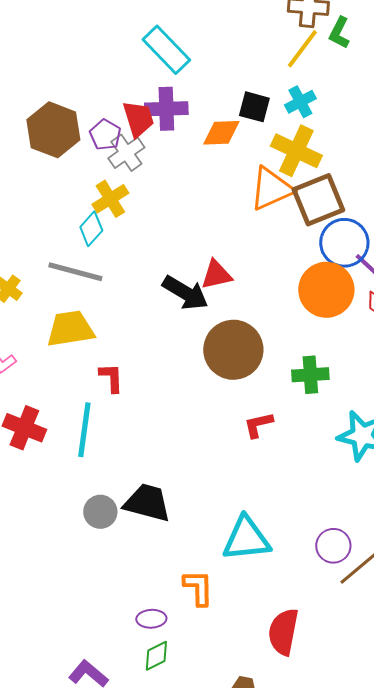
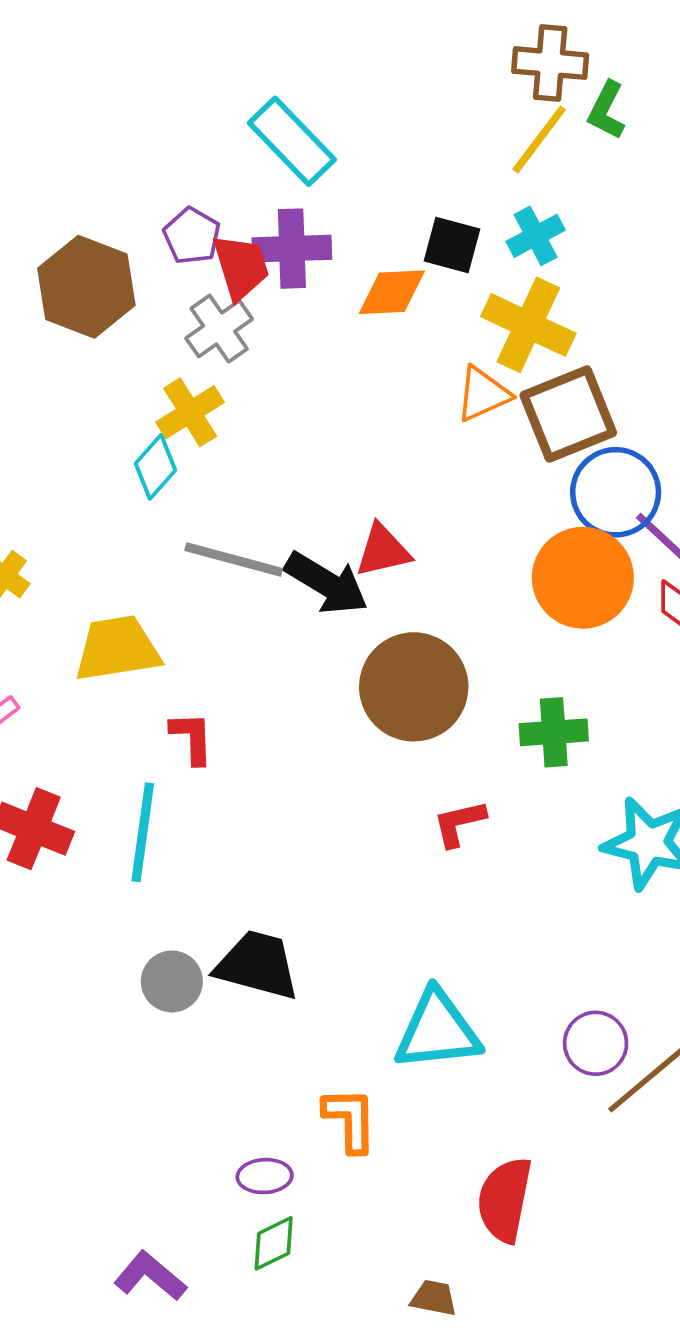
purple pentagon: (105, 135) -> (192, 236), moved
orange triangle: (271, 189) -> (483, 394), size x0.7
gray line: (75, 272) -> (234, 560), moved

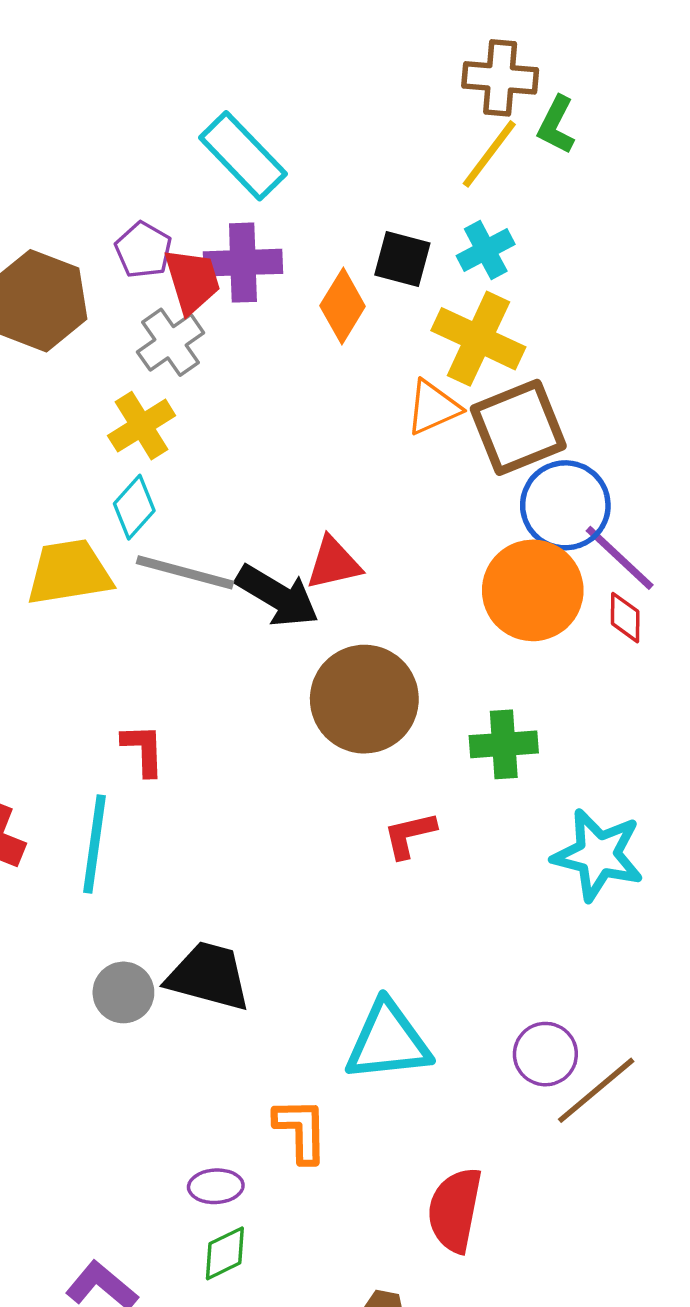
orange diamond: (392, 292) -> (343, 306), turned -56
cyan diamond: (155, 467) -> (134, 507), moved
yellow trapezoid: (117, 649) -> (69, 572), moved

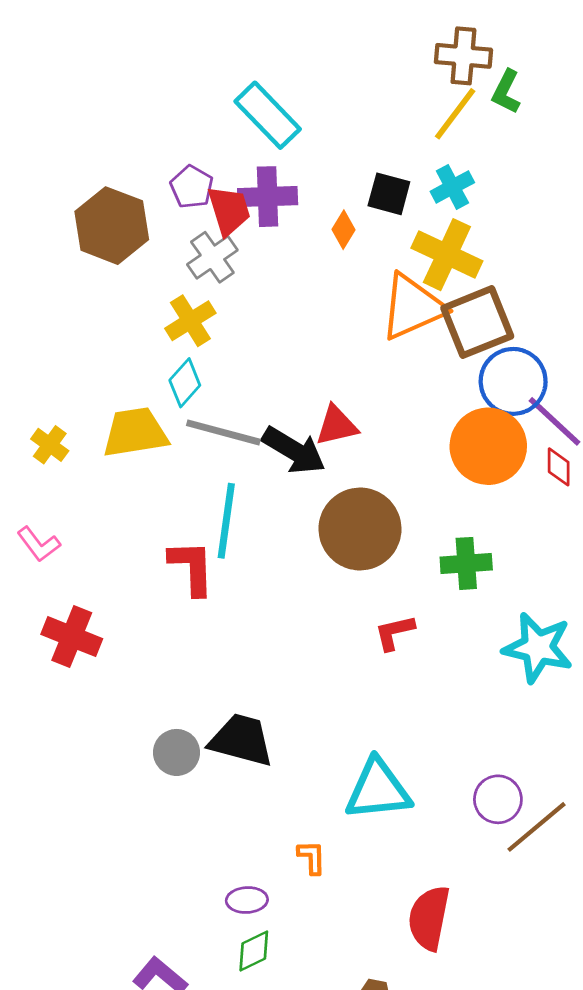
orange diamond: (343, 306) -> (343, 230), size x0.7
orange triangle: (433, 407) -> (412, 307), size x1.6
red L-shape: (143, 750) -> (192, 568), size x1.4
cyan line: (94, 844) -> (226, 521), moved
orange L-shape: (301, 1130) -> (312, 857), size x0.7

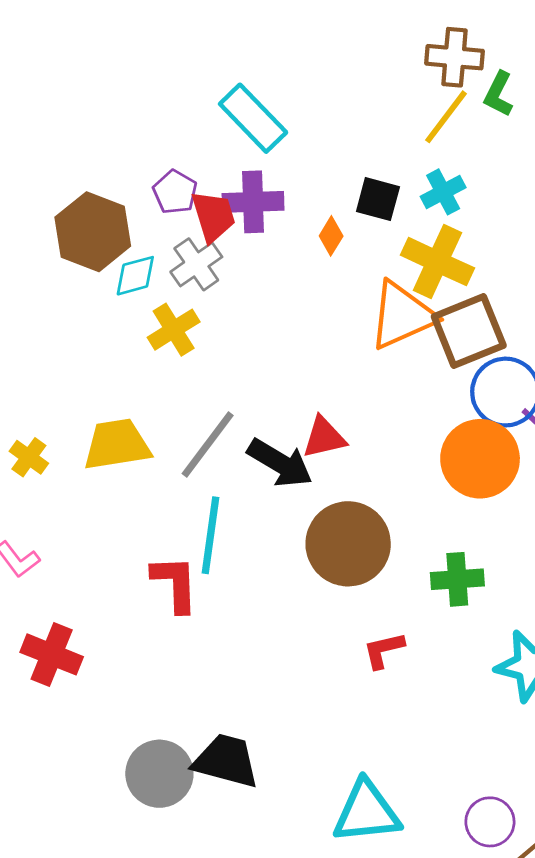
cyan diamond: (185, 383) -> (135, 276), moved, turned 33
gray line: (223, 432) -> (208, 445), turned -68
gray circle: (177, 752) -> (159, 774), size x1.4

